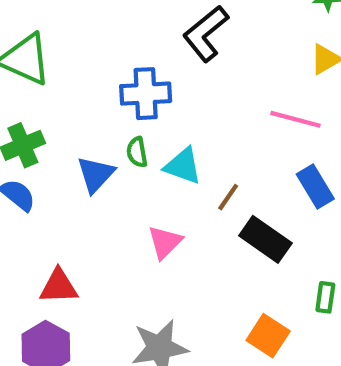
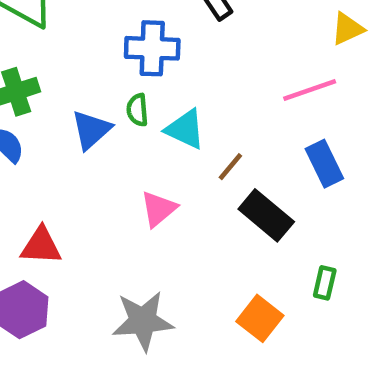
pink line: (295, 119) -> (310, 90), turned -39

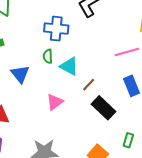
blue triangle: (91, 130) -> (20, 74), moved, turned -30

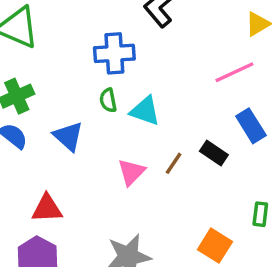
brown line: (89, 85) -> (174, 163), moved
black rectangle: (104, 108) -> (214, 153), moved, size x0.7

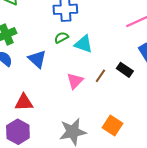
green semicircle: (108, 100) -> (61, 37), turned 72
orange square: (215, 246) -> (113, 126), moved

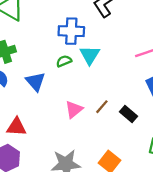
cyan triangle: (84, 44) -> (90, 55), moved, turned 36
black rectangle: (125, 70) -> (128, 114), moved

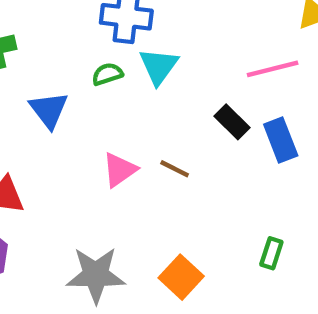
brown line: (102, 107) -> (175, 169), turned 72
black rectangle: (128, 114) -> (232, 122), moved

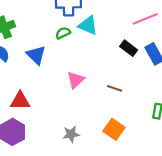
cyan triangle: (159, 66) -> (88, 25), turned -35
brown line: (175, 169) -> (115, 88), moved
gray star: (96, 275) -> (71, 134), size x0.6

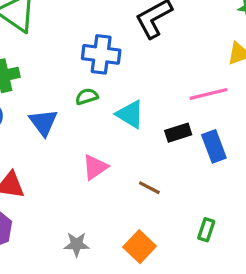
cyan triangle: (88, 25) -> (130, 114), moved
black rectangle: (129, 48) -> (178, 133), turned -63

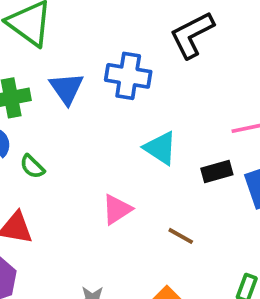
green semicircle: (87, 96) -> (32, 167), moved, turned -120
blue triangle: (43, 122) -> (67, 88), moved

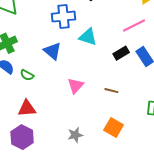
blue triangle: (67, 88) -> (52, 51), moved
cyan triangle: (160, 148) -> (88, 37), moved

